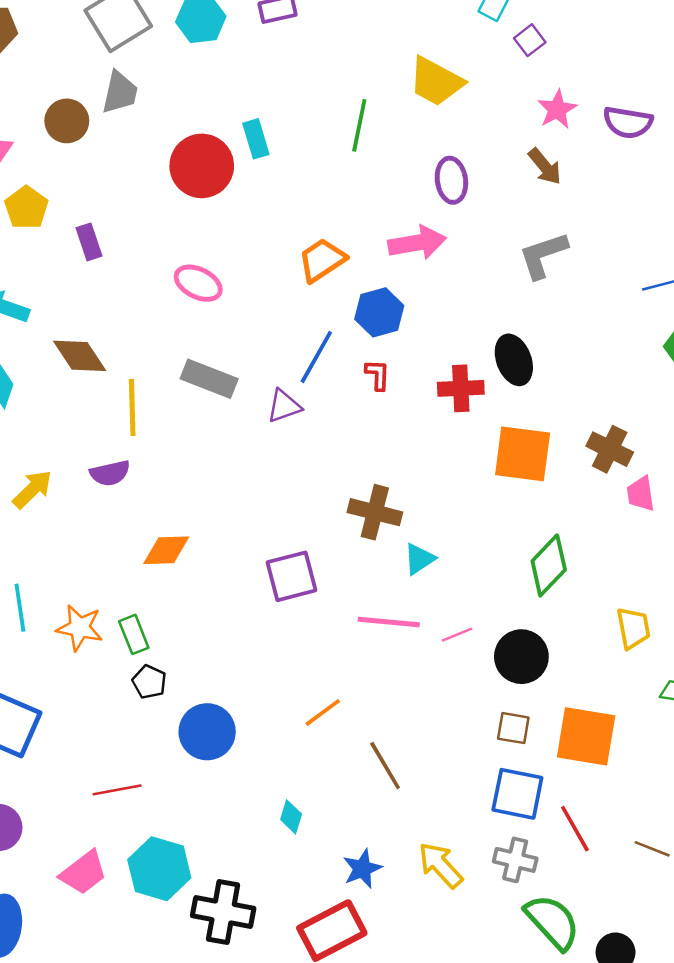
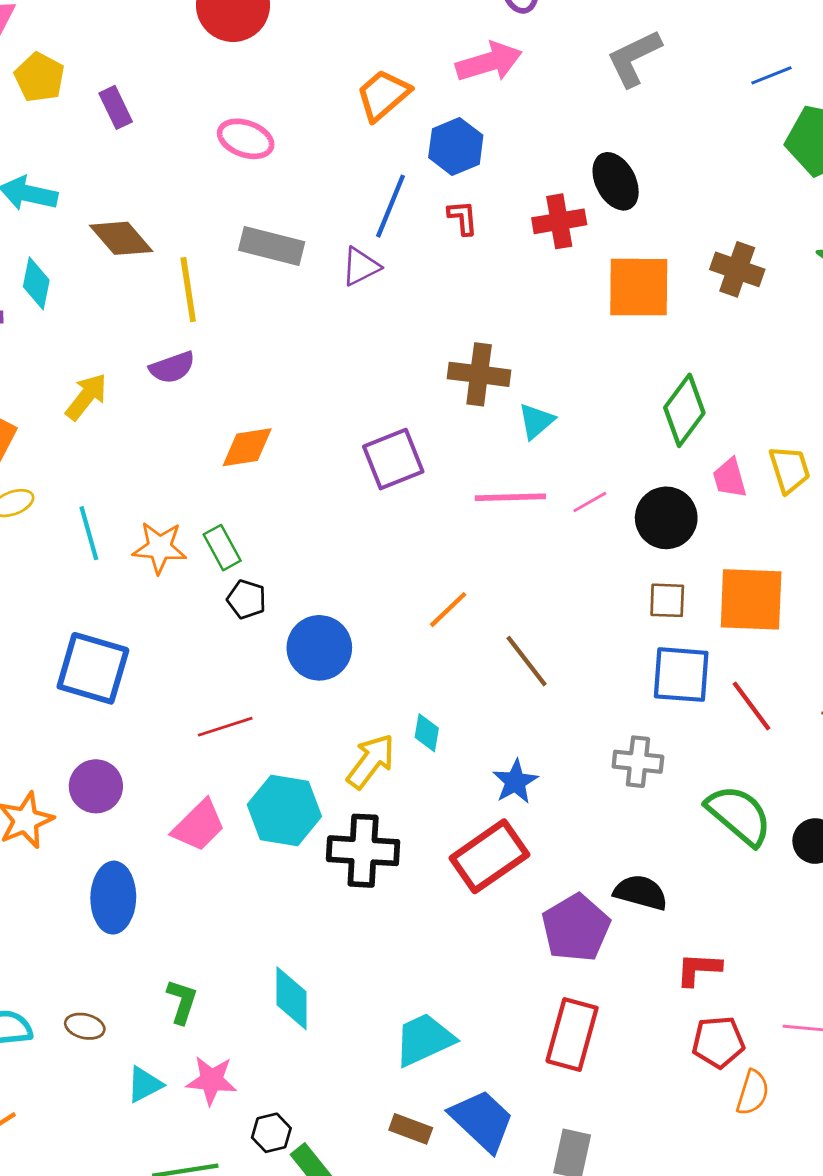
pink trapezoid: (641, 494) -> (730, 478), moved
gray cross: (515, 860) -> (638, 762), moved
yellow arrow: (440, 865) -> (371, 761), moved, turned 87

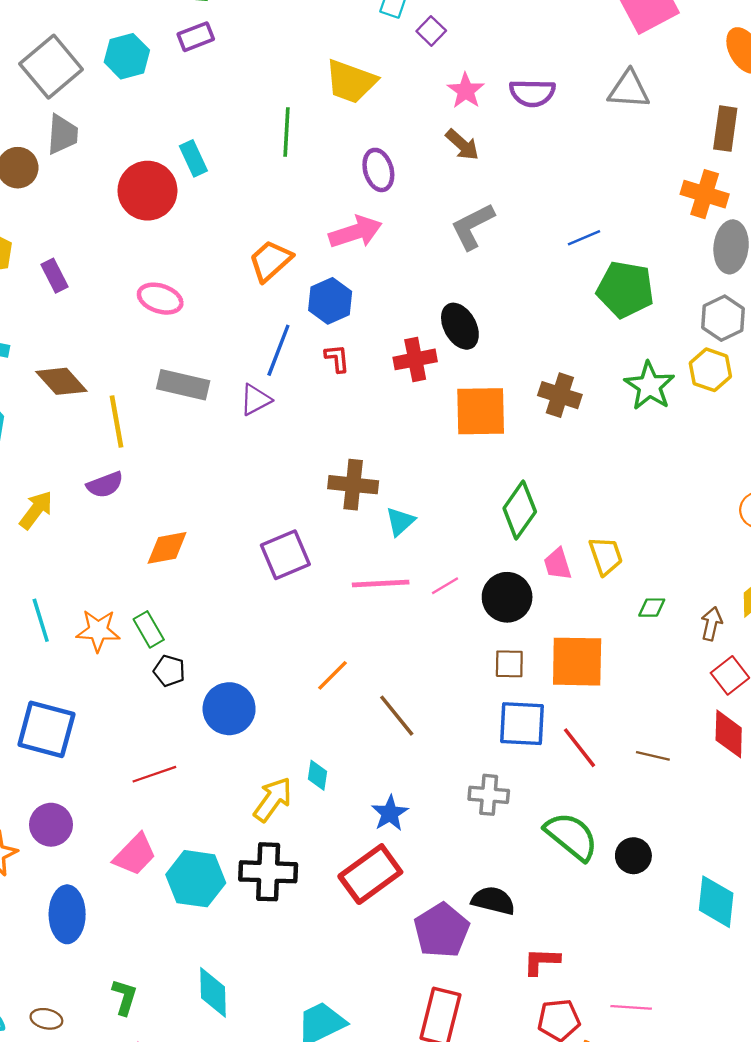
cyan hexagon: (284, 810) -> (196, 879), moved

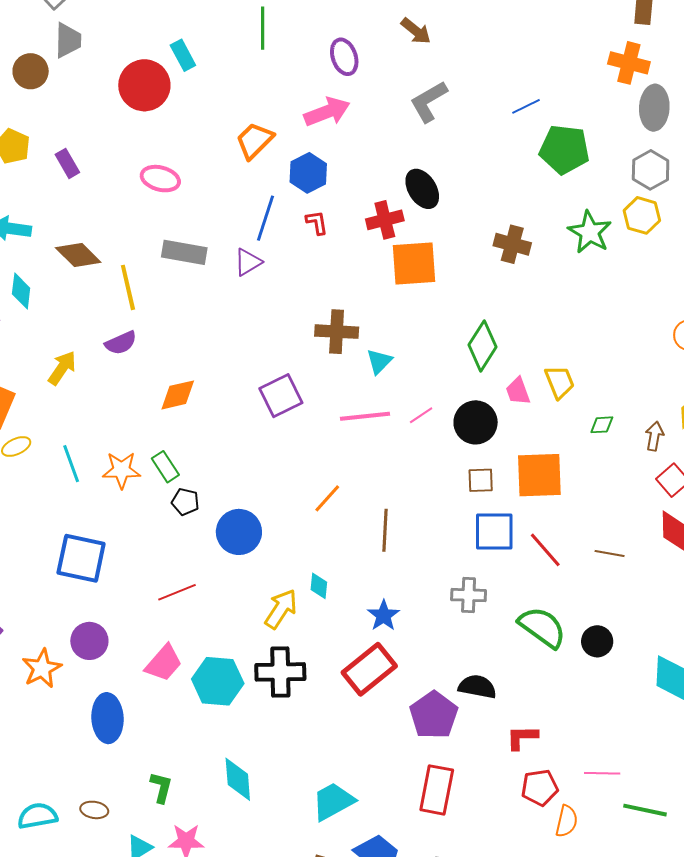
orange square: (481, 411) -> (414, 263), moved
brown line: (397, 716) -> (385, 530), turned 45

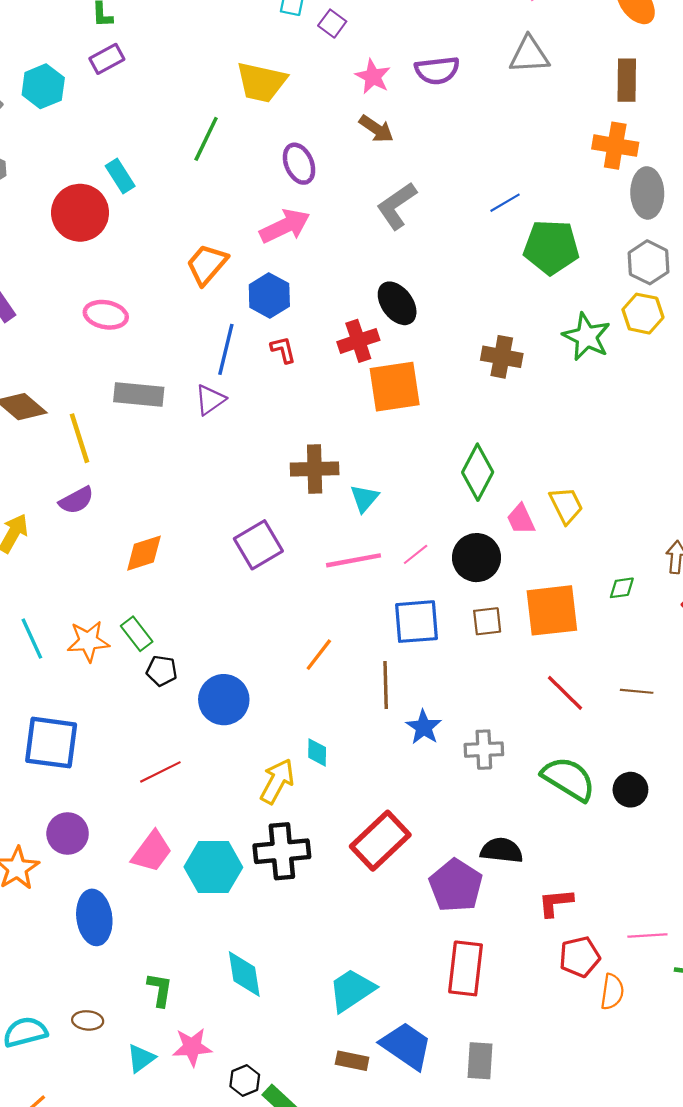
green line: (263, 28) -> (206, 139), turned 30
green diamond: (602, 425) -> (622, 588), moved
blue square: (494, 532) -> (417, 622), moved
blue star: (383, 616) -> (424, 727), moved

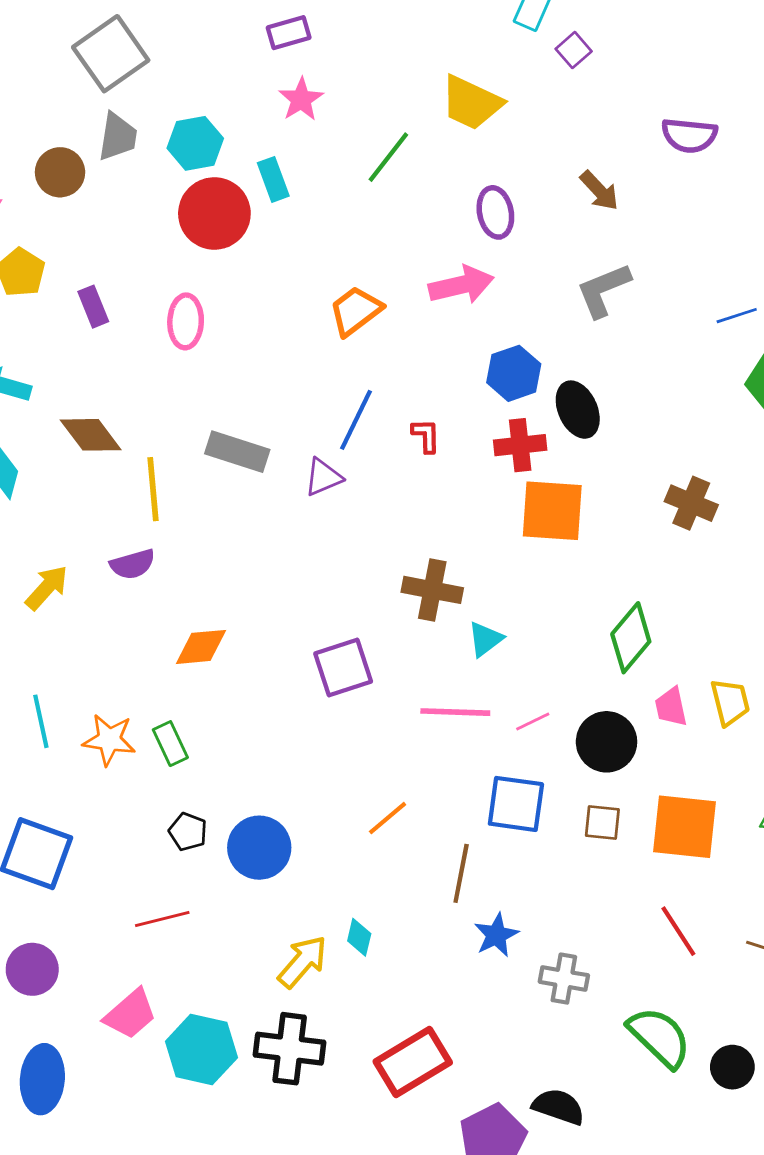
pink star: (373, 77) -> (301, 99), moved
cyan hexagon: (43, 86) -> (195, 143), moved
blue hexagon: (269, 295) -> (514, 373), moved
pink ellipse: (106, 315) -> (186, 321), moved, turned 69
black pentagon: (162, 671) -> (188, 832), moved

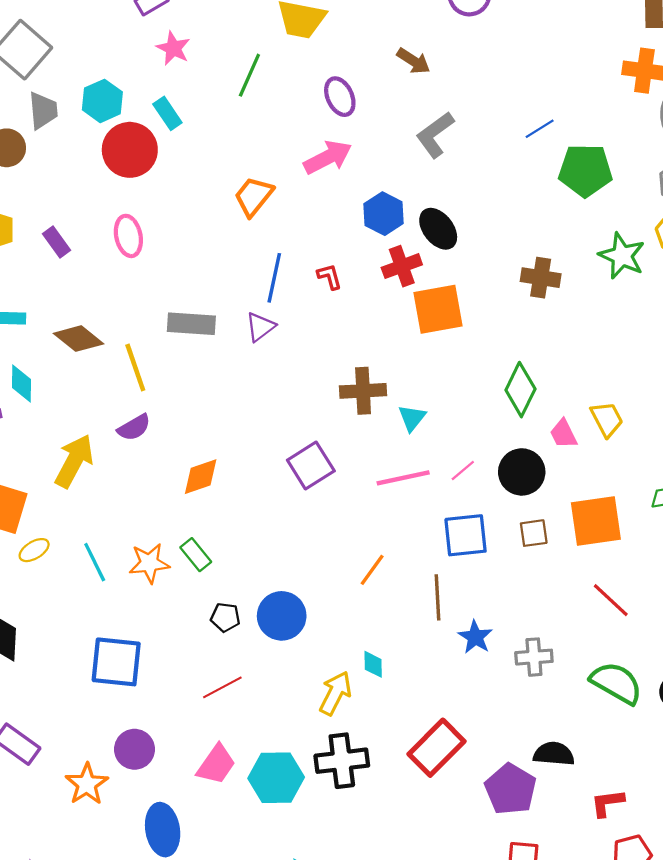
yellow arrow: (47, 588) -> (74, 461), size x1.4

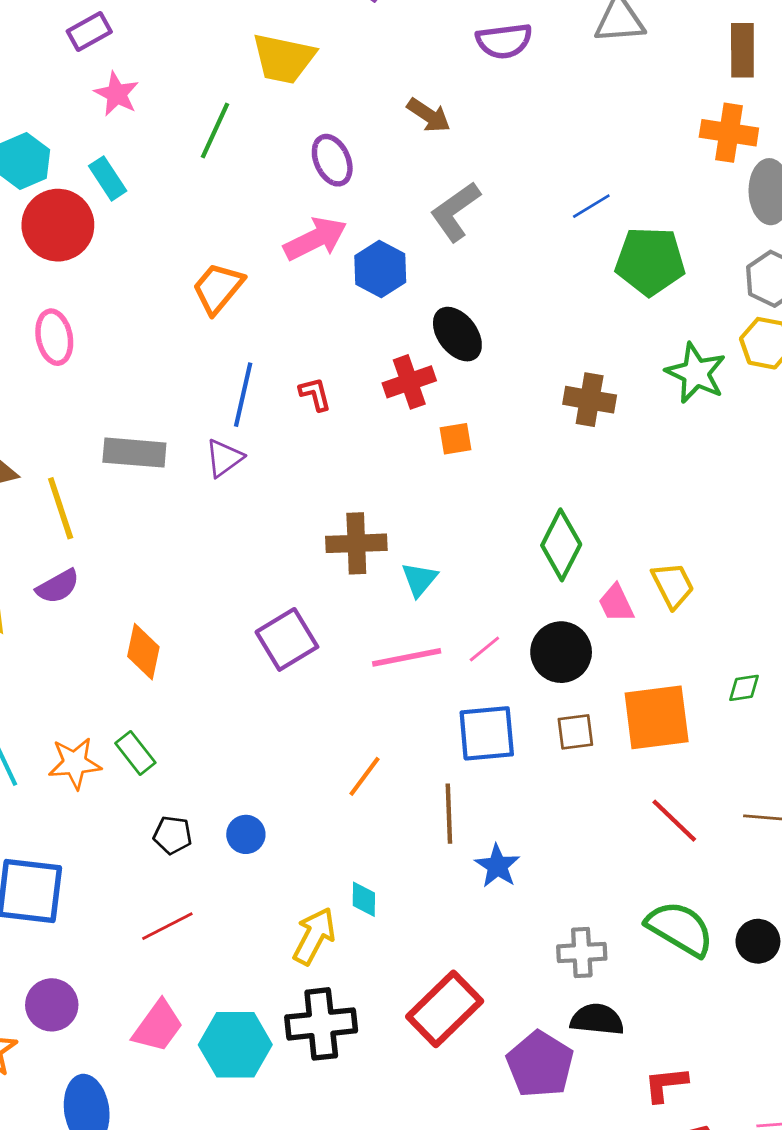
blue hexagon: (384, 214) -> (380, 269), moved
orange square: (438, 309) -> (456, 439), size x0.5
orange diamond: (201, 477) -> (143, 652), turned -60
blue circle: (282, 616) -> (246, 834), size x0.6
gray cross: (534, 657) -> (582, 953), moved

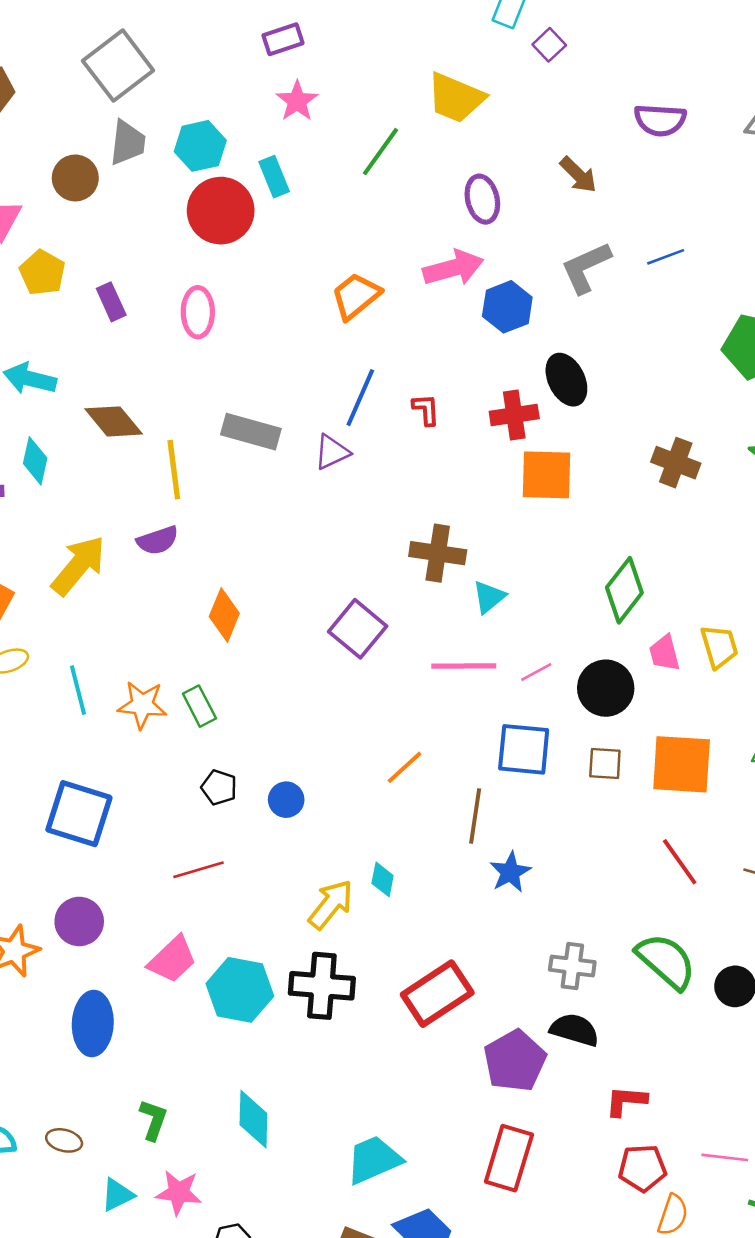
blue line: (591, 206) -> (666, 257), moved
orange square: (456, 439) -> (547, 475), size x1.8
purple square: (287, 639) -> (358, 629), turned -30

